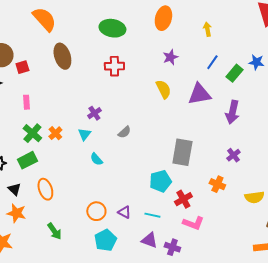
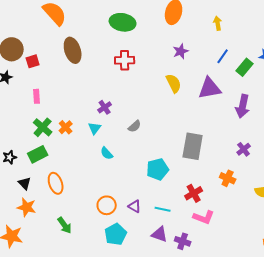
cyan pentagon: (160, 181) -> (158, 169), moved

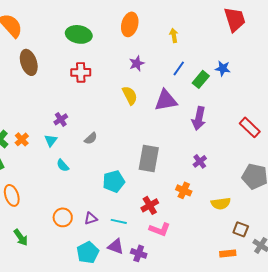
purple triangle: (135, 206) -> (91, 218), turned -48
cyan pentagon: (116, 234) -> (88, 252), moved

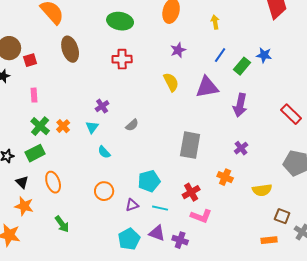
cyan pentagon: (114, 181) -> (149, 181), moved
orange circle: (63, 217) -> (104, 191), moved

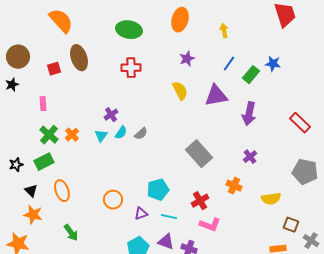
red square: (30, 60) -> (54, 69), moved
gray rectangle: (190, 145) -> (199, 154), turned -52
cyan semicircle: (104, 152) -> (121, 133), moved, turned -104

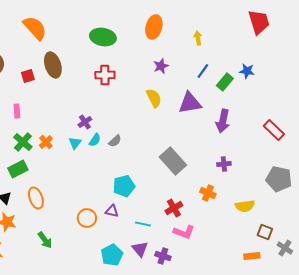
purple cross: (250, 157) -> (224, 164), turned 32
cyan pentagon: (158, 190) -> (124, 186), moved
orange circle: (113, 200) -> (87, 218), moved
purple triangle: (141, 214) -> (112, 211), moved, turned 32
purple triangle: (166, 242) -> (140, 249), turned 30

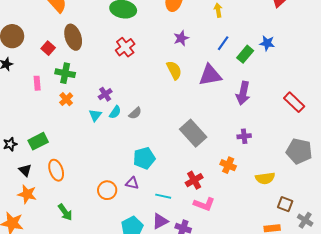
red cross: (105, 75) -> (125, 47), turned -36
red square: (28, 76) -> (48, 48), turned -32
green cross: (23, 142) -> (65, 73), moved, turned -30
orange cross: (46, 142) -> (66, 99), moved
purple triangle: (140, 249) -> (160, 221), turned 42

